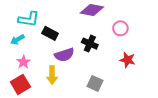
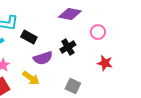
black cross: (90, 44) -> (68, 47), turned 35
yellow arrow: (52, 75) -> (31, 78), turned -54

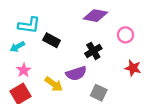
purple semicircle: (43, 58) -> (76, 73), moved

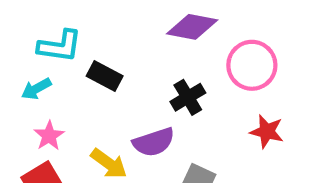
pink circle: (125, 35) -> (252, 65), size x1.5

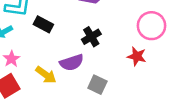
pink circle: (252, 65) -> (151, 26), moved

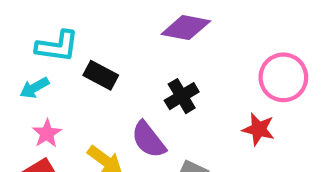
purple semicircle: (72, 63) -> (149, 140), turned 70

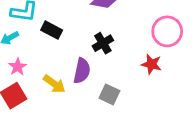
purple semicircle: (149, 140) -> (82, 71), turned -130

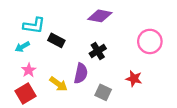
red star: (151, 64) -> (134, 79), moved

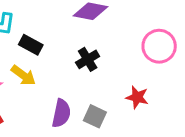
purple semicircle: (81, 73) -> (61, 113), moved
yellow arrow: (58, 84) -> (23, 75), moved

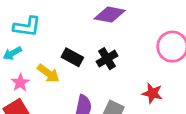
black rectangle: (31, 45) -> (72, 57), moved

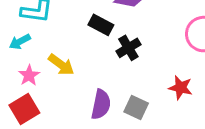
black rectangle: (72, 57) -> (101, 25), moved

